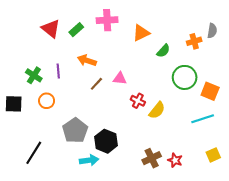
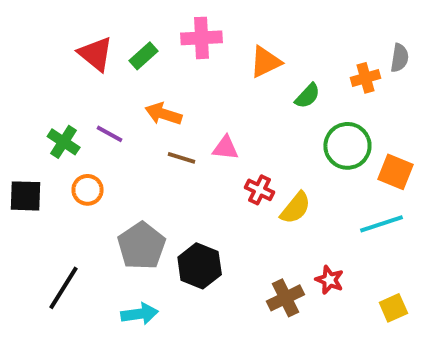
purple line: (58, 71) -> (110, 134), turned -56
brown line: (96, 84) -> (182, 158), turned 64
yellow square: (213, 155) -> (393, 308), moved
cyan arrow: (89, 160) -> (140, 314), moved
red star: (175, 160) -> (329, 280), moved

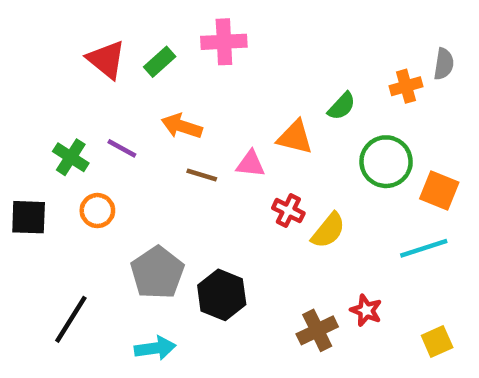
orange triangle: (265, 62) -> (295, 137), moved, turned 40

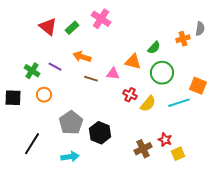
pink cross: (224, 42) -> (101, 19), turned 36
green circle: (386, 162) -> (162, 73), moved
cyan line: (424, 248) -> (179, 103), moved
yellow square: (437, 341) -> (178, 154), moved

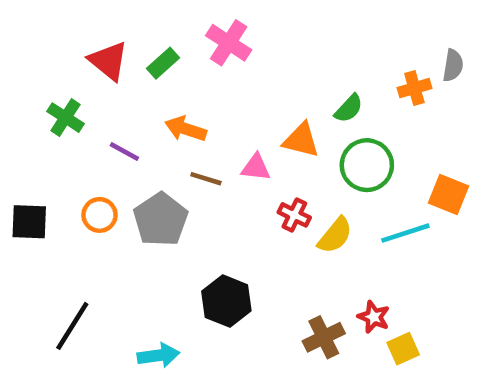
green cross: (32, 71) -> (66, 118), moved
gray pentagon: (71, 123) -> (161, 219), moved

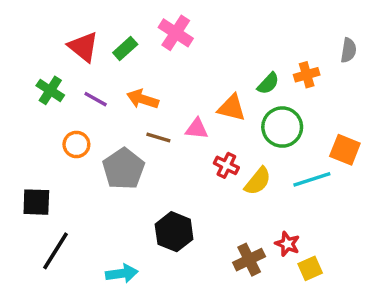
orange cross: (414, 88) -> (307, 75), moved
purple line: (124, 152) -> (96, 99), moved
orange circle: (100, 215) -> (76, 144), moved
black square: (29, 222) -> (36, 202), moved

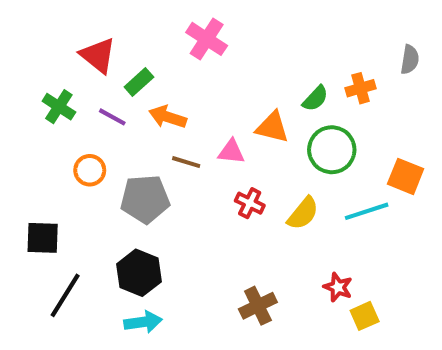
green rectangle: (125, 49) -> (139, 82), moved
red cross: (226, 165) -> (250, 203), moved
gray pentagon: (123, 169) -> (145, 199), turned 30
black hexagon: (174, 232) -> (139, 273), moved
brown cross: (249, 260) -> (258, 306), moved

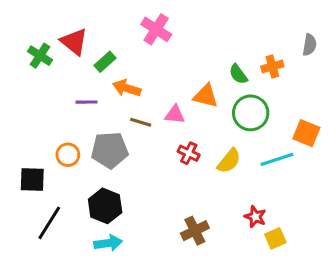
green semicircle: (315, 98) -> (238, 74), turned 100
green cross: (59, 107) -> (40, 56), moved
purple line: (112, 117) -> (86, 102), moved, turned -30
orange circle: (90, 170) -> (68, 155), moved

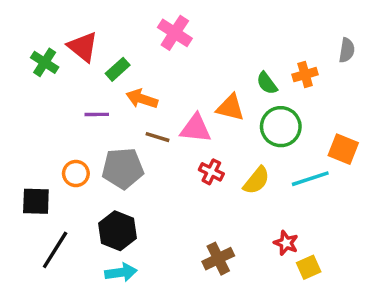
pink triangle: (175, 114) -> (196, 128), size x1.4

